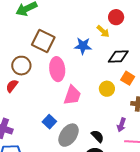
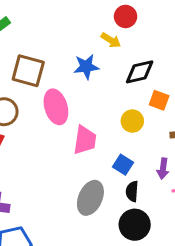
blue square: (49, 122) -> (123, 165), moved
black semicircle: (98, 136) -> (132, 191), turned -120

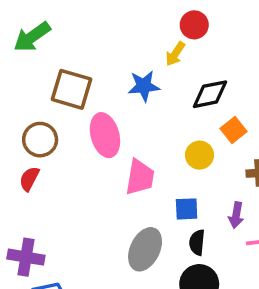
yellow arrow: (111, 40) -> (175, 54), turned 90
orange square: (159, 100) -> (233, 130), turned 30
blue square: (123, 165) -> (187, 209), turned -36

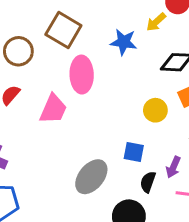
brown circle: (40, 140) -> (18, 51), moved
pink trapezoid: (140, 177) -> (53, 109), moved
black semicircle: (197, 242) -> (148, 182), moved

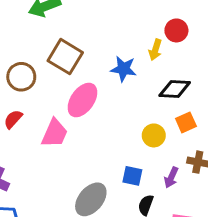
yellow arrow: (156, 22) -> (155, 50), turned -30
pink ellipse: (82, 75) -> (82, 100), turned 36
purple arrow: (173, 167) -> (171, 177), moved

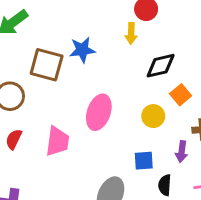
blue star: (124, 69) -> (82, 50), moved
pink ellipse: (82, 100) -> (99, 112), moved

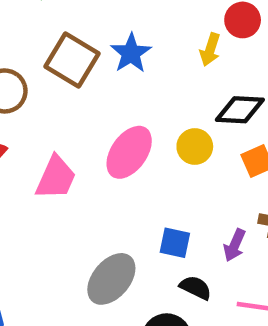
blue star: (82, 50) -> (131, 53), turned 30
yellow circle: (153, 116) -> (195, 147), moved
black semicircle: (165, 185) -> (196, 288), turned 96

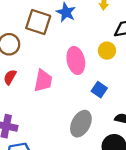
pink ellipse: (129, 152) -> (76, 60), turned -35
blue square: (175, 243) -> (99, 90), moved, turned 35

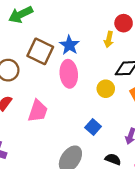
pink ellipse: (76, 60) -> (69, 74), moved

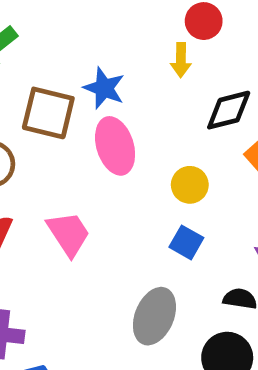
yellow circle: (106, 89) -> (190, 185), moved
pink trapezoid: (38, 111) -> (69, 234), turned -40

